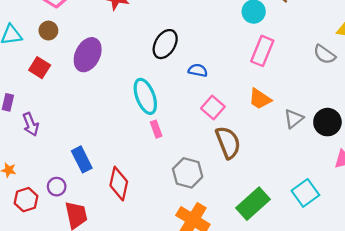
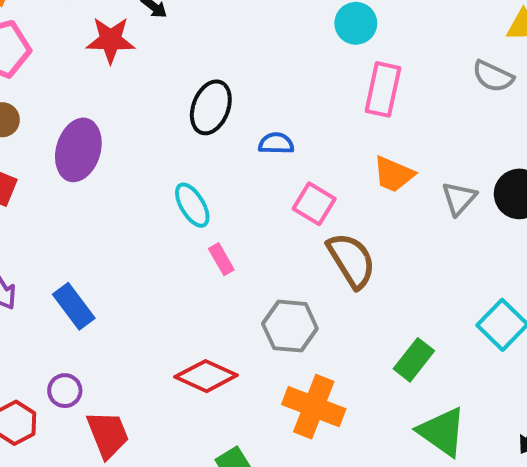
cyan ellipse: (145, 96) -> (192, 205), size x0.7
blue rectangle: (82, 159) -> (74, 306), moved
red diamond: (119, 184) -> (206, 376), moved, turned -68
green rectangle: (253, 204) -> (414, 360), size x0.7

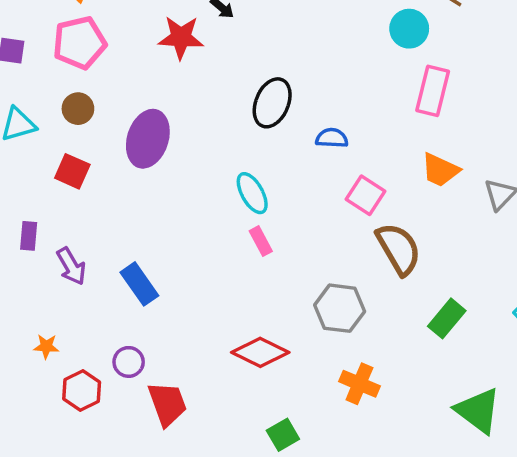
pink rectangle: (221, 259) -> (261, 241), moved
green rectangle: (414, 360) -> (447, 318), moved
orange cross: (314, 407) -> (359, 384), size x0.7

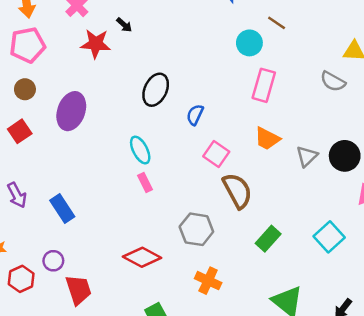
blue semicircle: (332, 138) -> (195, 115), turned -70
red square: (72, 171) -> (20, 131), turned 30

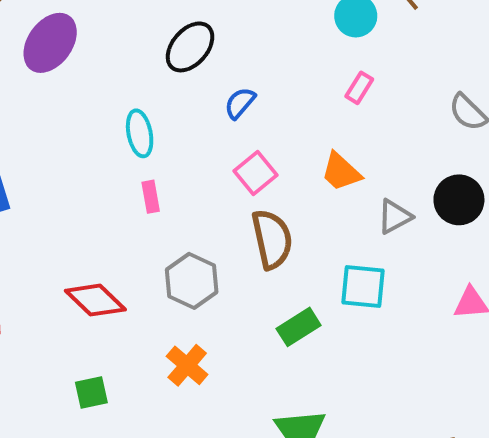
pink rectangle: (264, 85) -> (359, 88), size x0.6
black circle: (345, 156) -> (459, 200), moved
pink rectangle: (145, 182) -> (151, 197), moved
cyan square: (329, 237) -> (363, 286), moved, turned 32

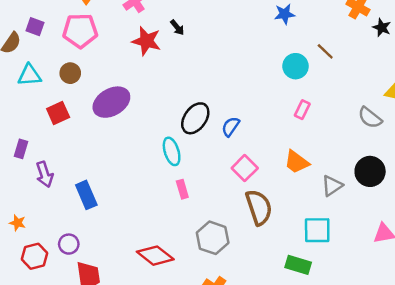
purple ellipse: (50, 43) -> (111, 102), turned 30
black ellipse: (190, 47) -> (195, 118), moved
green rectangle: (299, 327) -> (298, 265), moved, turned 55

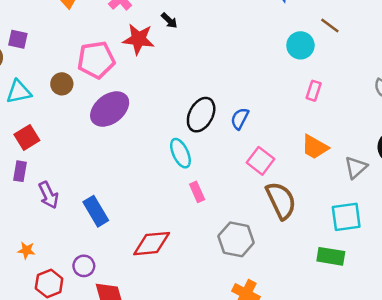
pink pentagon: (80, 31) -> (96, 60), moved
red square: (58, 113) -> (27, 137), moved
red diamond: (155, 256) -> (152, 244), moved, turned -36

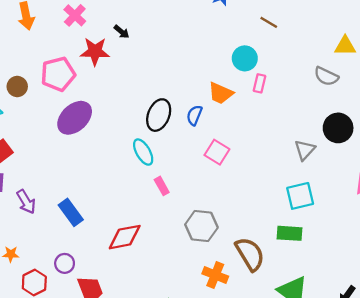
cyan circle: (300, 45) -> (245, 58), moved
brown circle: (62, 84) -> (17, 87), moved
orange trapezoid: (315, 147) -> (221, 93), moved
brown semicircle: (281, 201) -> (250, 254), moved

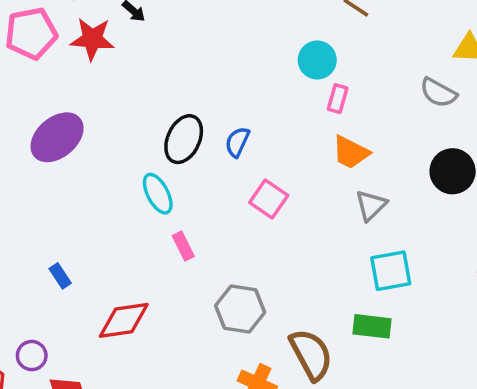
pink pentagon: (58, 74) -> (31, 33), moved
orange trapezoid: (221, 93) -> (351, 152), moved
gray triangle: (305, 150) -> (371, 205), moved
blue rectangle: (71, 212) -> (60, 276), moved, size x0.6

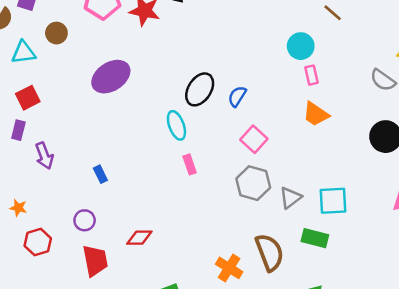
pink rectangle: (338, 99) -> (311, 75), turned -36
gray triangle: (371, 205) -> (291, 198), moved
gray hexagon: (240, 309) -> (253, 183), moved
red diamond: (124, 320) -> (139, 238), moved, size x0.7
purple circle: (32, 356) -> (85, 220), moved

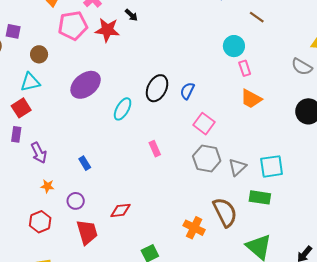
cyan triangle: (24, 52) -> (30, 82), moved
cyan ellipse: (176, 125) -> (123, 109), moved, turned 55
orange star: (18, 208) -> (47, 186), moved

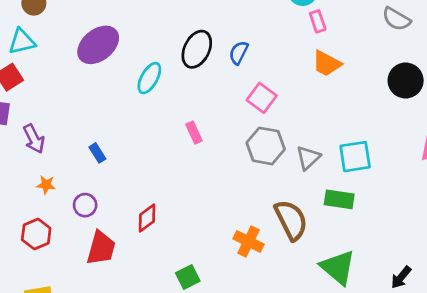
red diamond: (121, 210) -> (147, 218), turned -30
red trapezoid: (87, 232) -> (101, 248), turned 32

